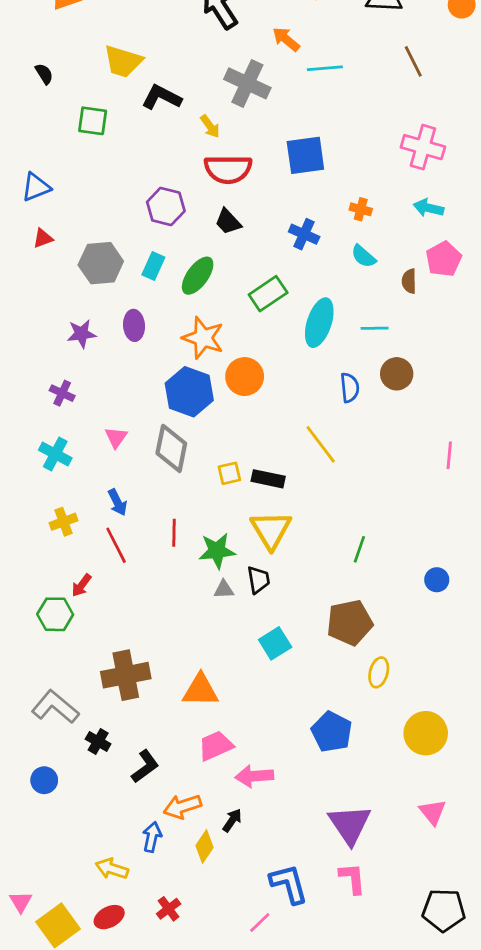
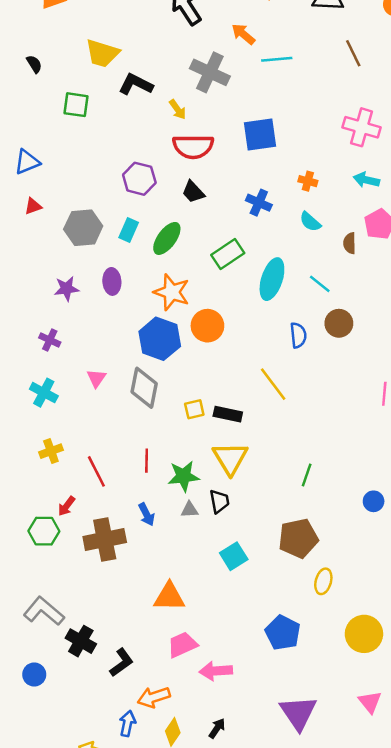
cyan line: (375, 328) -> (320, 284), turned 40
blue arrow: (117, 502) -> (147, 514), moved
brown cross: (126, 675) -> (105, 540), moved
black cross: (98, 741) -> (81, 641), size x1.4
black arrow: (232, 820) -> (217, 728), moved

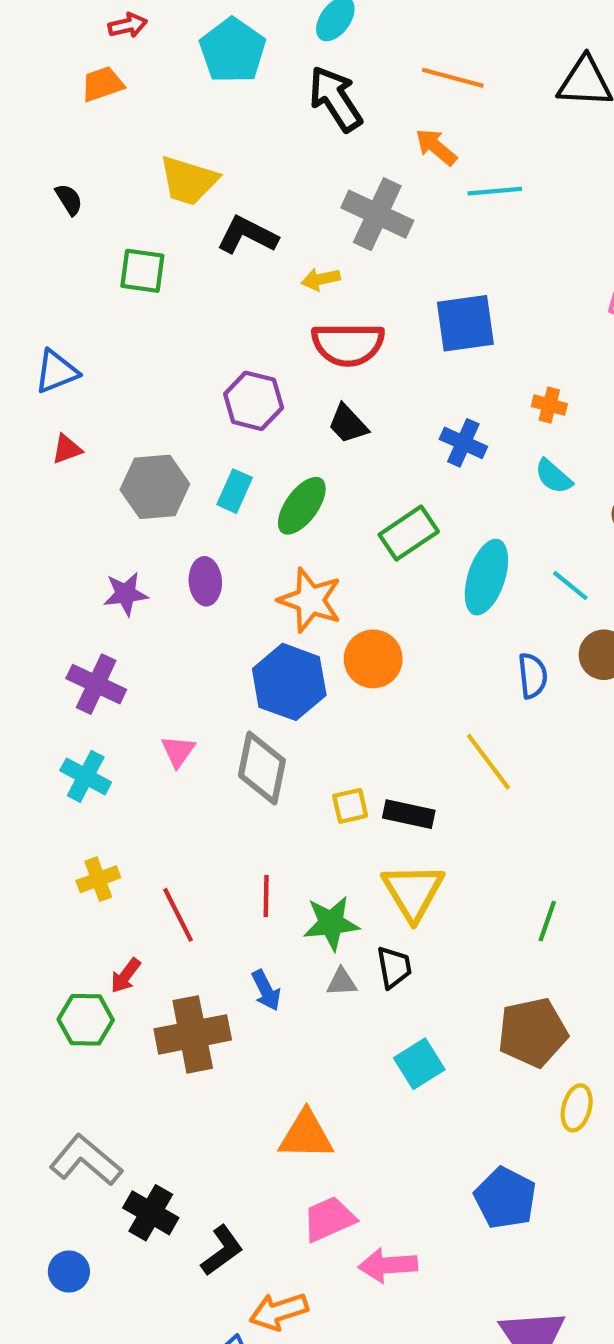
yellow arrow: (178, 109) -> (321, 279), turned 114
purple cross: (50, 340) -> (96, 684), size x1.5

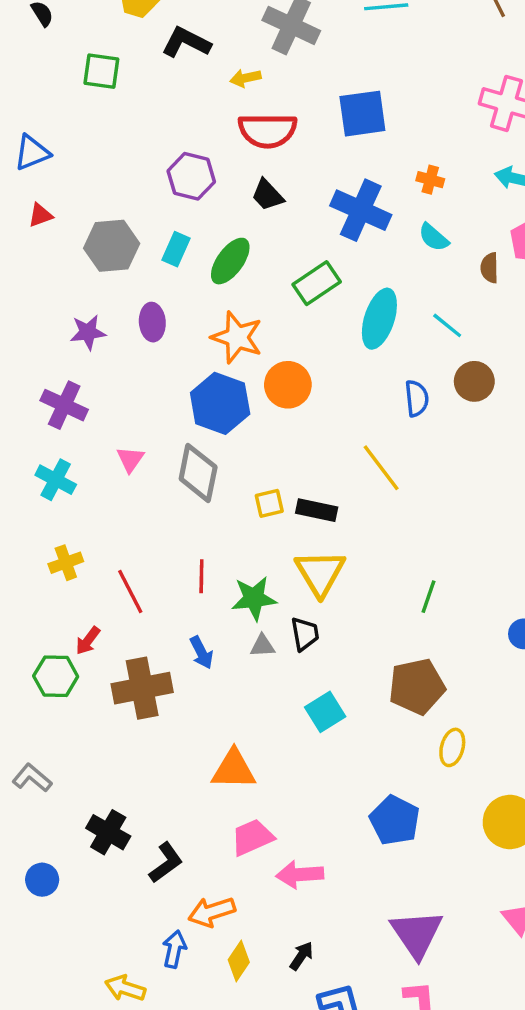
blue cross: (463, 443) -> (361, 210), size x1.6
gray L-shape: (86, 1160) -> (32, 778), moved, size x0.7

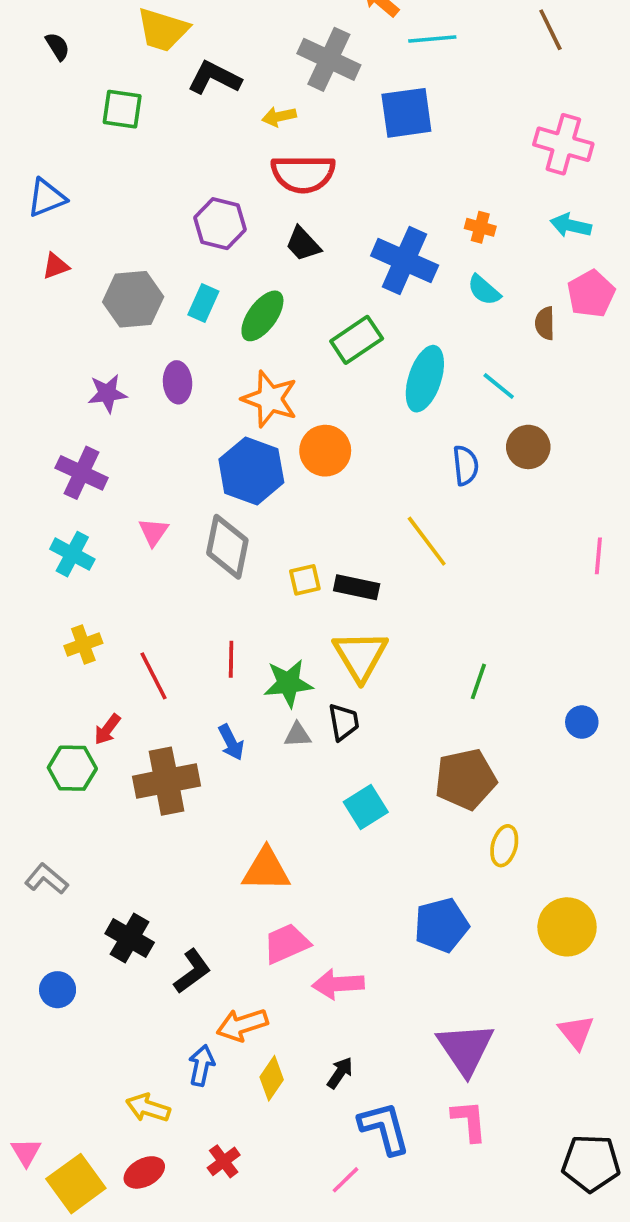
blue square: (362, 114) -> (406, 113), moved
blue pentagon: (395, 820) -> (441, 925), turned 30

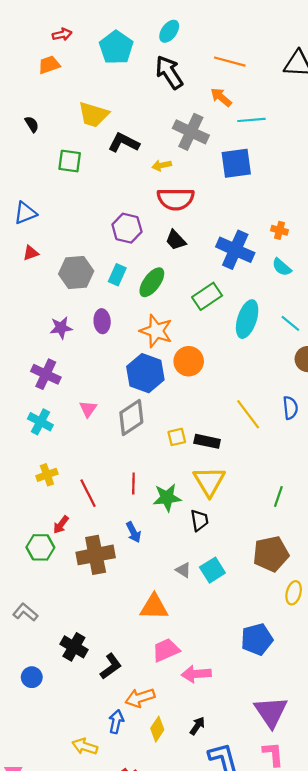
blue semicircle: (465, 465) -> (290, 408), moved
gray diamond: (227, 547) -> (131, 417), turned 45
gray triangle: (297, 735) -> (183, 570), moved, turned 35

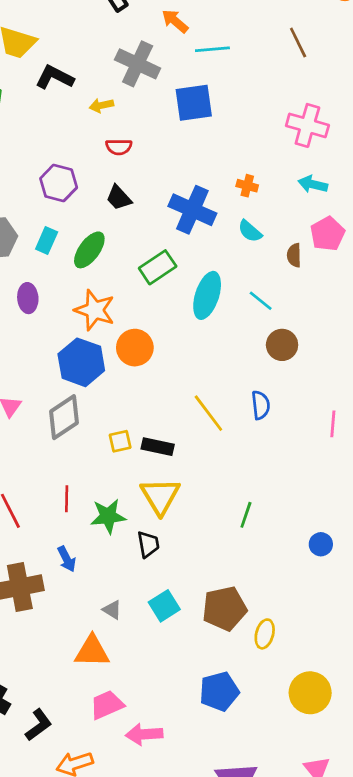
red semicircle: (176, 199) -> (119, 147), size x0.6
brown pentagon: (271, 554) -> (224, 608), moved
gray triangle: (183, 570) -> (112, 610), moved

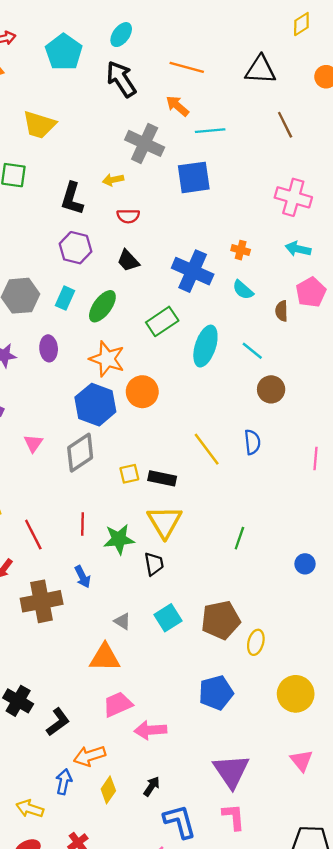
black L-shape: (55, 77) -> (72, 199), moved, turned -100

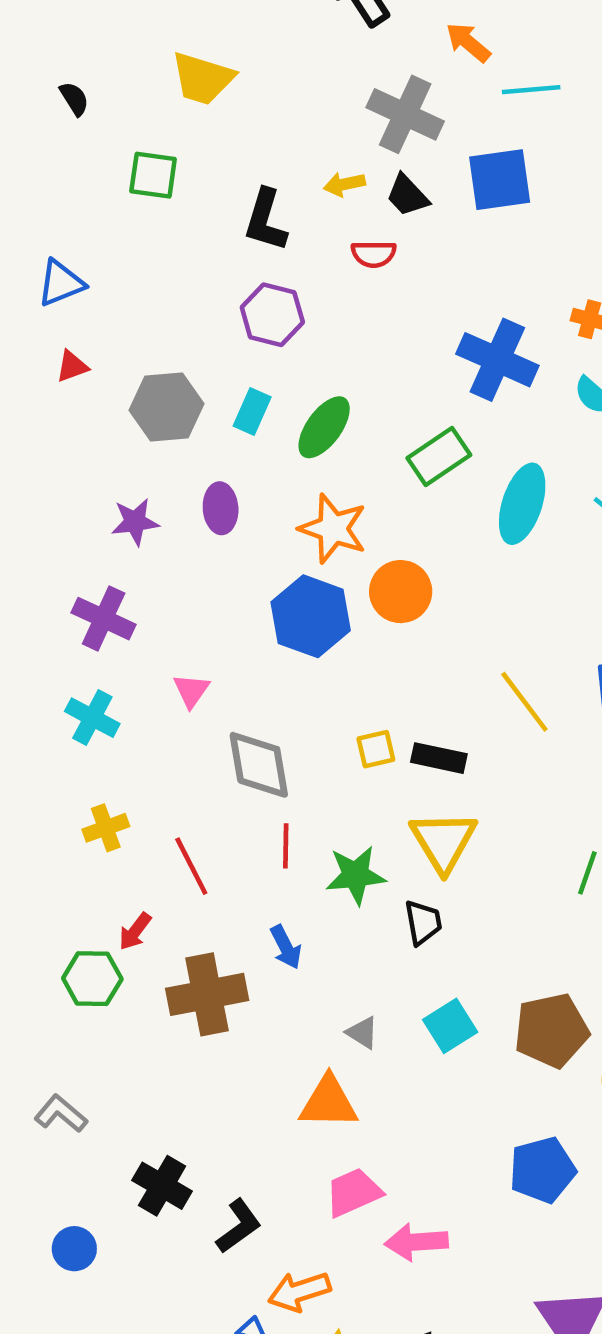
black trapezoid: (128, 261) -> (407, 195), moved
gray diamond: (80, 453) -> (259, 765), moved, turned -66

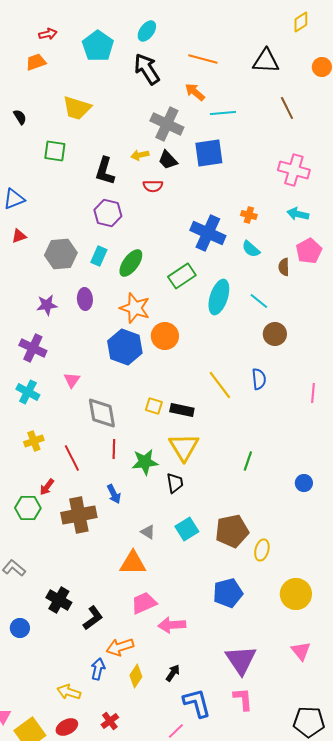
yellow square: (376, 749) -> (154, 406), turned 30

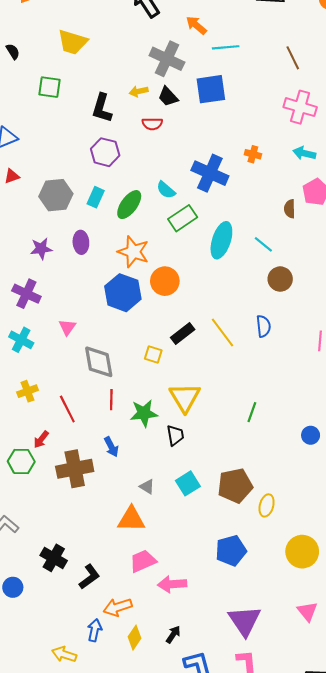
brown line: (287, 108) -> (293, 58), moved
cyan semicircle: (251, 249) -> (166, 190), moved
black rectangle: (182, 410) -> (183, 334), moved, turned -50

